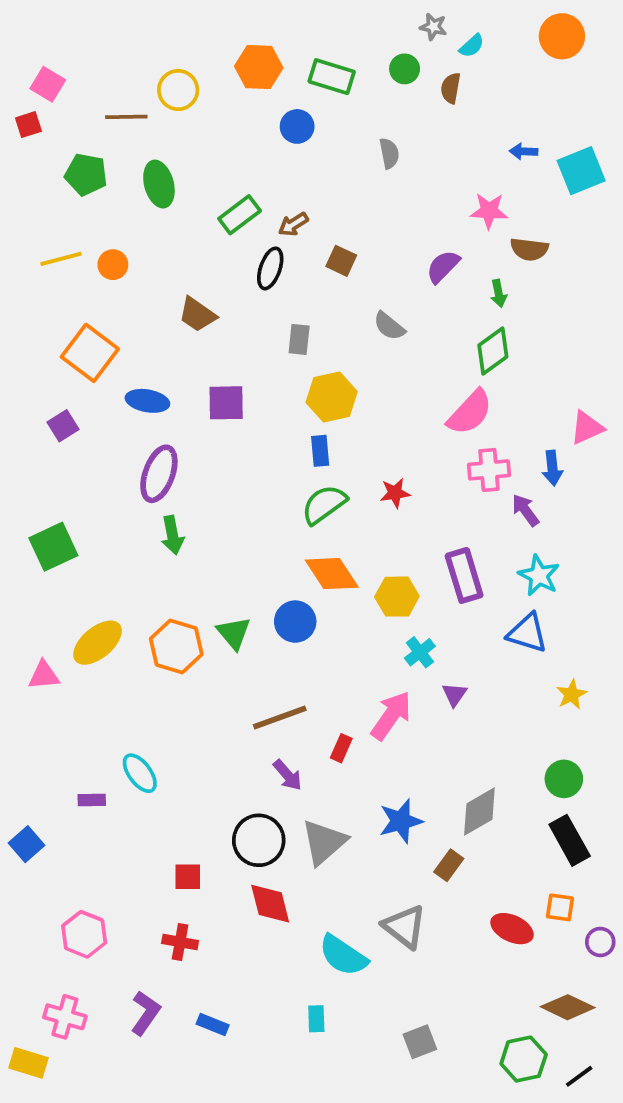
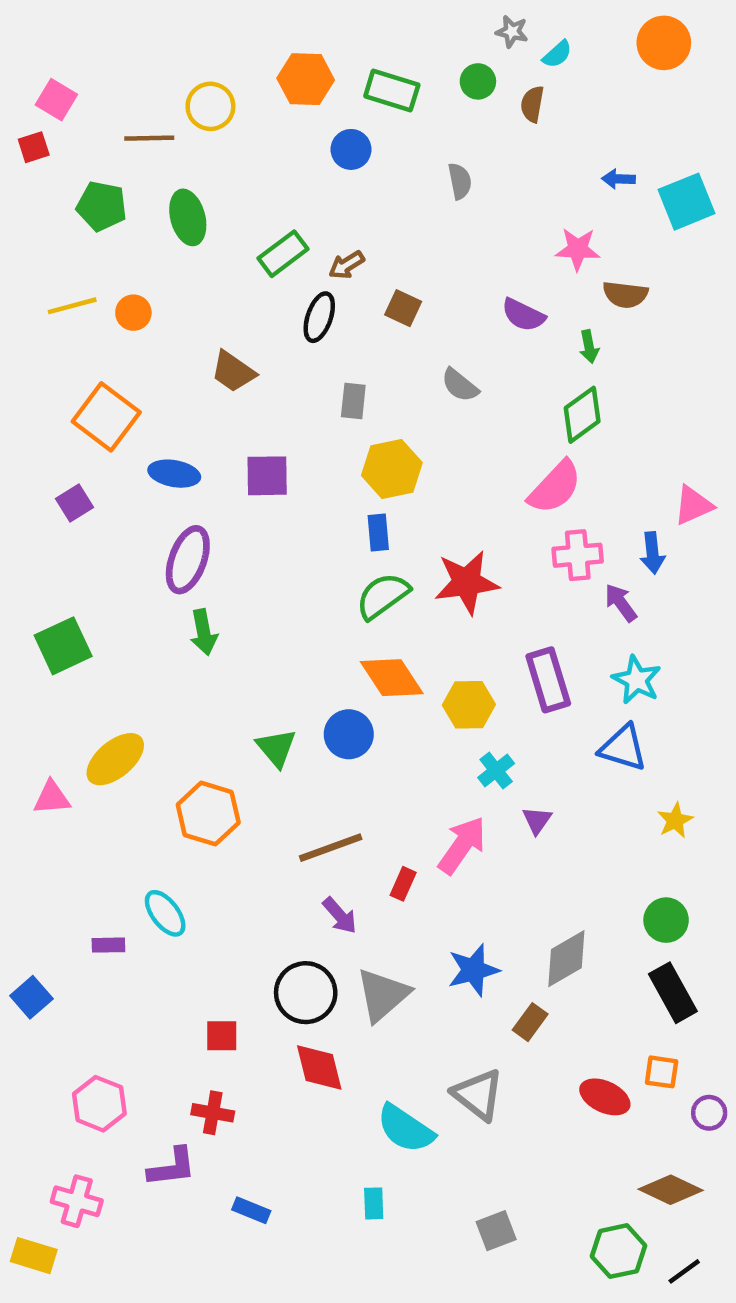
purple semicircle: (443, 267) -> (523, 315), turned -108
red star: (395, 493) -> (467, 582), size x1.8
orange hexagon: (176, 646) -> (208, 814), moved
purple L-shape: (146, 1013) -> (172, 1167), moved, turned 48

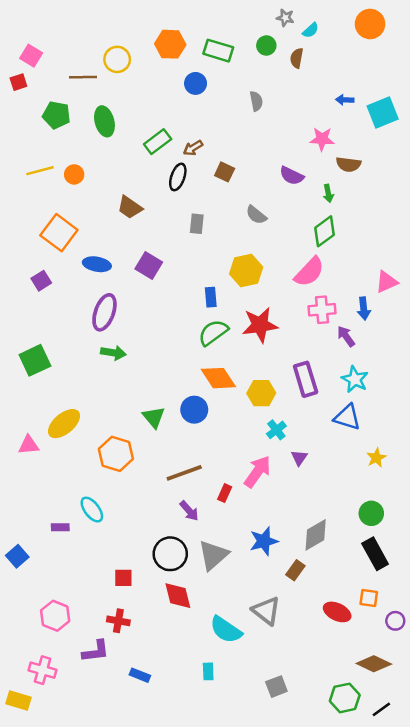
yellow hexagon: (392, 469) -> (246, 271), moved
purple square: (267, 476) -> (149, 266), turned 32
green arrow: (204, 632) -> (113, 353), turned -70

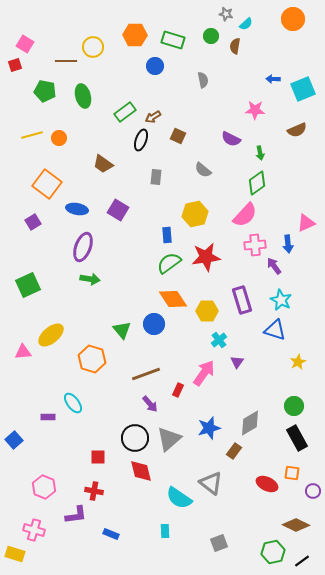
brown semicircle: (349, 164) -> (297, 130), moved, turned -30

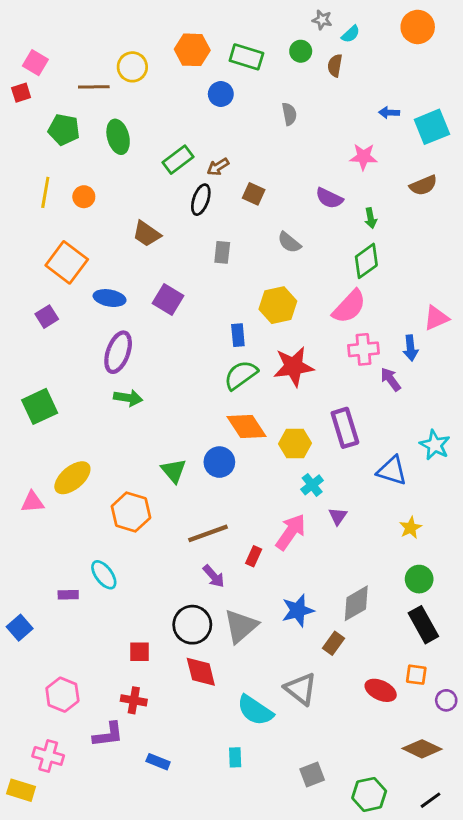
yellow line: (32, 135) -> (45, 192), turned -65
cyan star: (281, 300) -> (435, 445), moved
yellow star: (298, 362) -> (411, 528), moved
green hexagon: (273, 552) -> (369, 794), moved

